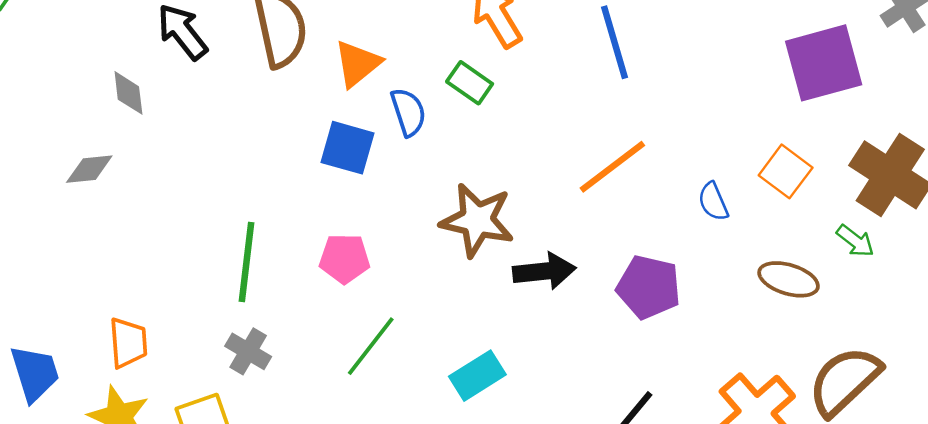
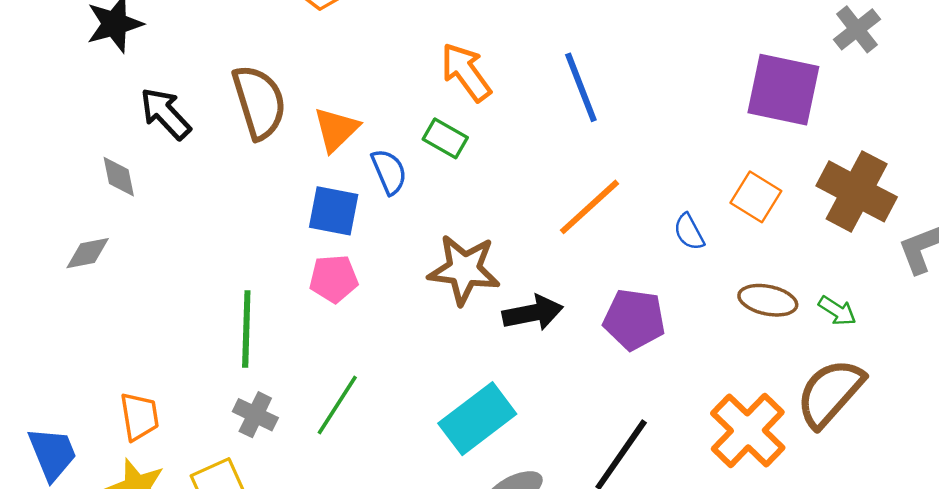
purple square: (824, 63) -> (783, 90), turned 32
green arrow: (855, 241) -> (837, 311), moved
pink pentagon: (344, 259) -> (334, 279), moved
green line: (371, 346) -> (337, 405), moved
cyan rectangle: (477, 376) -> (477, 419), size x1.4

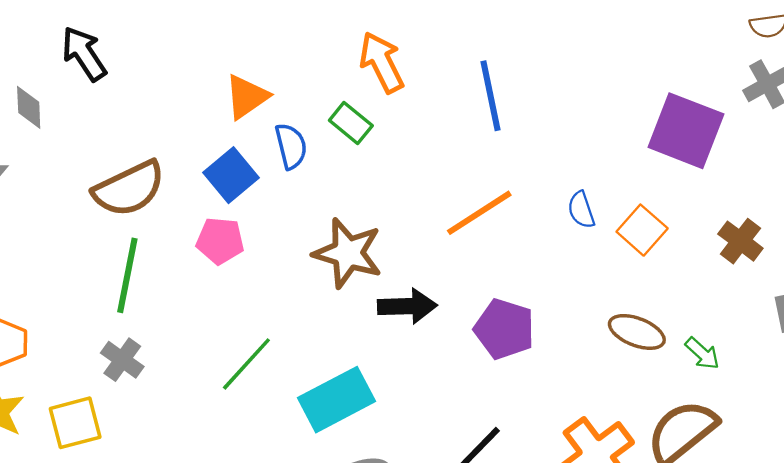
brown semicircle: (259, 102) -> (129, 189), moved, turned 72
brown cross: (857, 191) -> (740, 241), size x0.6
blue square: (334, 211) -> (231, 175), turned 30
blue semicircle: (689, 232) -> (581, 210), moved
green line: (337, 405) -> (246, 364), moved

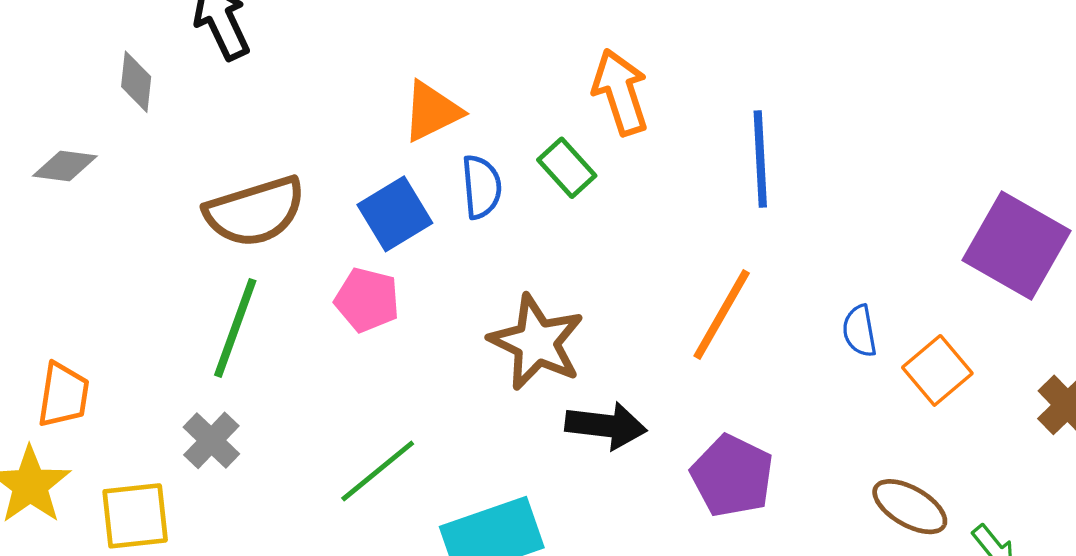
orange line: (479, 213) -> (722, 314), turned -36

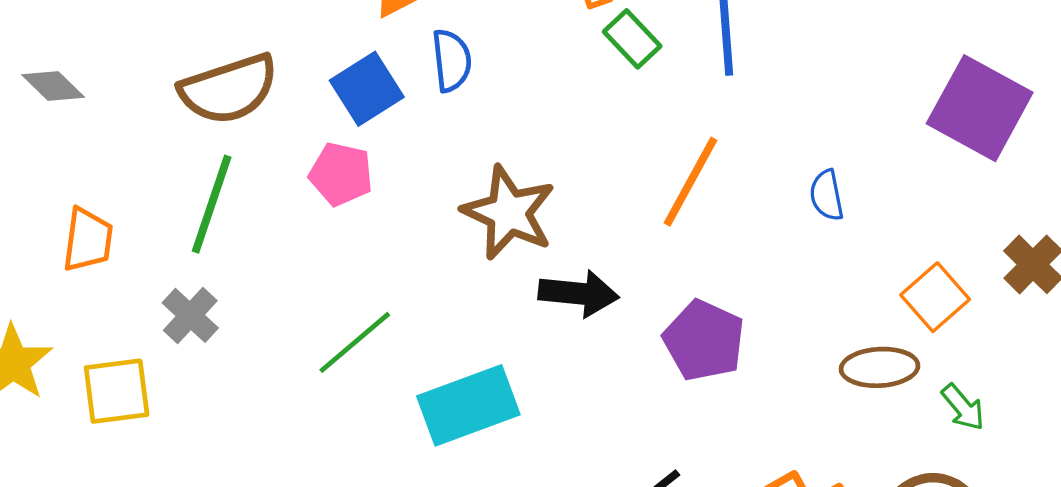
gray diamond: (65, 166) -> (53, 86), moved, turned 38
green rectangle: (567, 168) -> (632, 39), moved
orange square: (937, 370) -> (935, 297), moved
orange trapezoid: (63, 395) -> (88, 240), moved
brown ellipse: (910, 507) -> (880, 367), turned -32

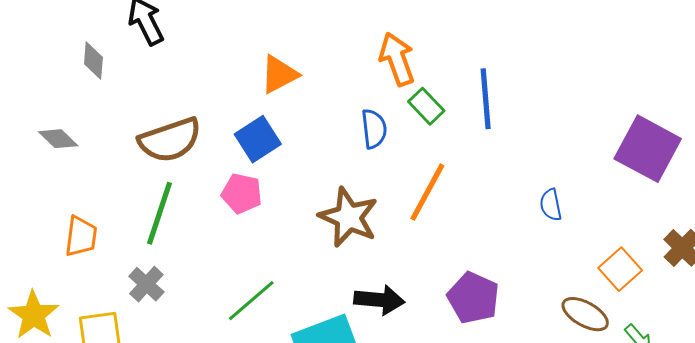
blue semicircle: (452, 60) -> (374, 129), moved
orange line: (691, 182) -> (427, 192), moved
black arrow: (579, 293) -> (379, 300), moved
brown ellipse: (880, 367) -> (585, 314), turned 33

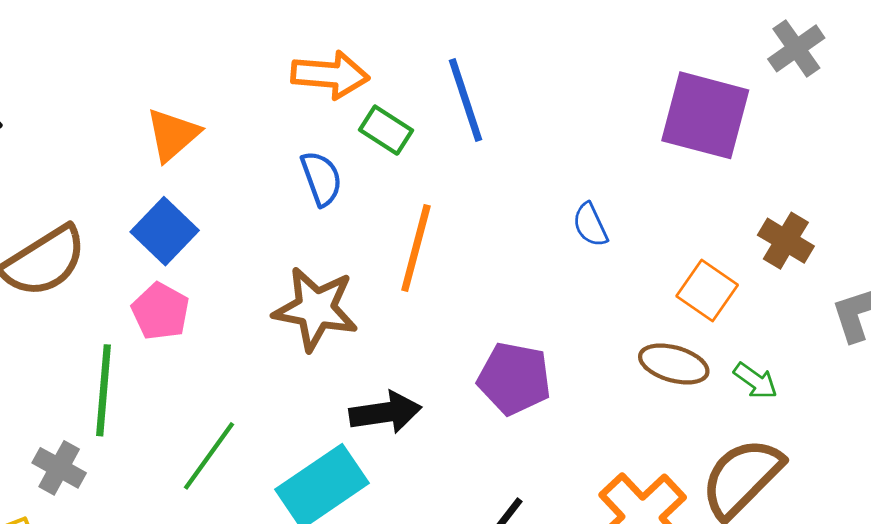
orange arrow: (397, 59) -> (330, 75), turned 128
pink pentagon: (242, 193) -> (160, 311), turned 30
green line: (160, 213) -> (103, 390), moved

